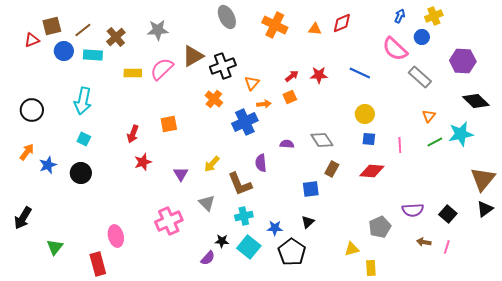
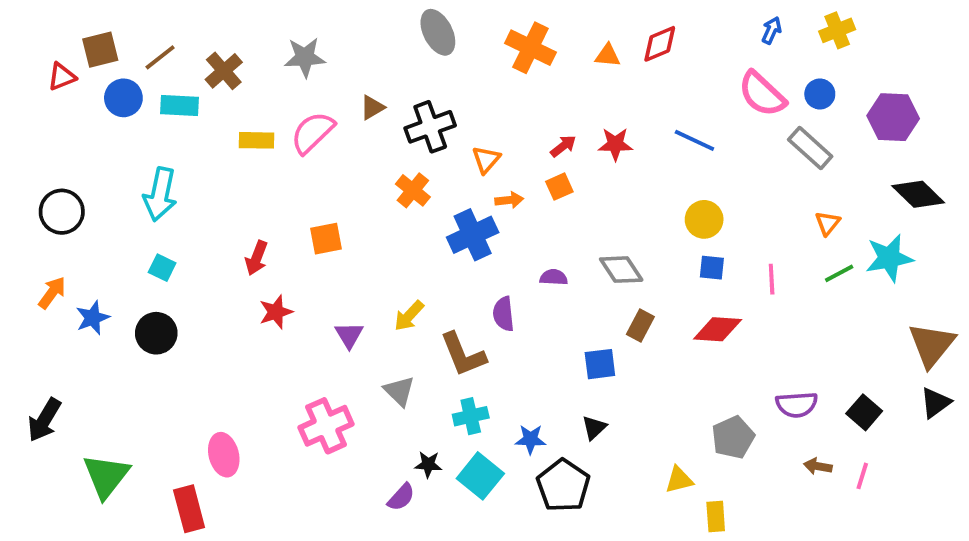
blue circle: (422, 37) -> (820, 94), moved
brown triangle: (193, 56) -> (372, 107), size x0.6
green triangle: (55, 247) -> (106, 476), size x1.5

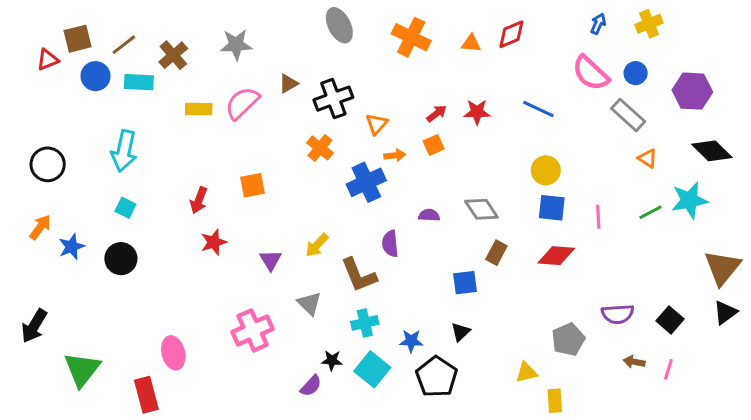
orange triangle: (828, 223) -> (648, 158), moved, turned -36
blue square: (712, 268) -> (552, 208), size x1.4

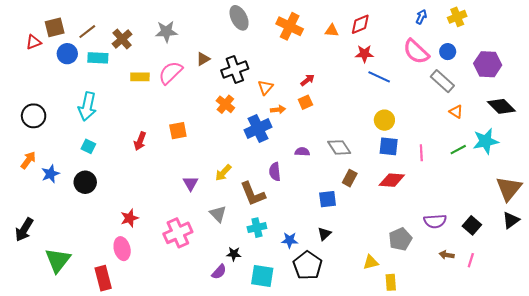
red star: (477, 112) -> (364, 54), moved
red star: (214, 242) -> (129, 218), moved
cyan square: (372, 369) -> (262, 276), moved, turned -30

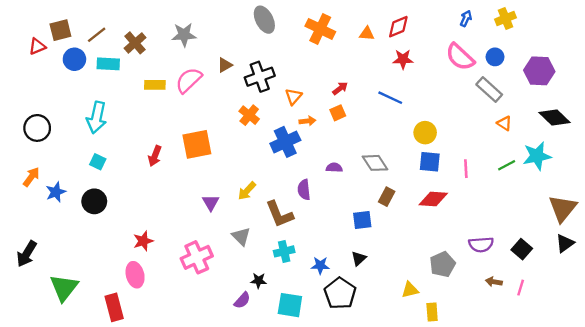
blue line: (379, 77) -> (390, 98), moved
orange square: (178, 131) -> (197, 144), size x1.5

